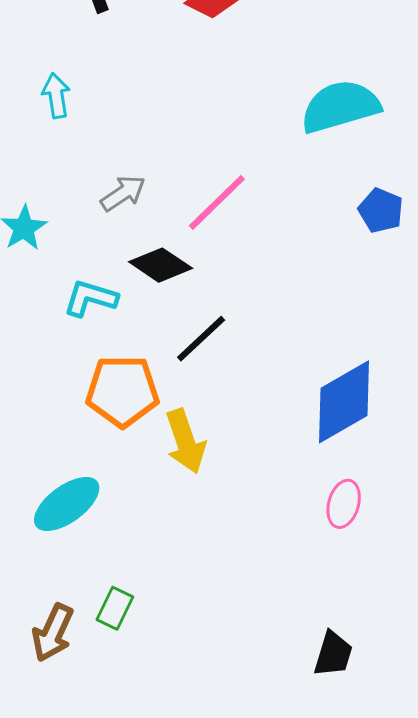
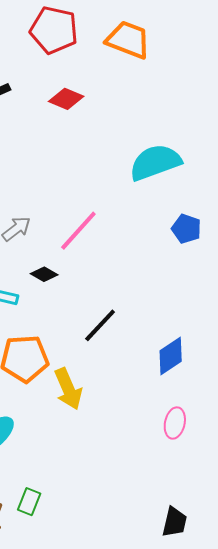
black diamond: (161, 265) -> (44, 274), size x0.7
black line: (201, 339) -> (100, 325), moved
blue diamond: (344, 402) -> (171, 356), size x0.7

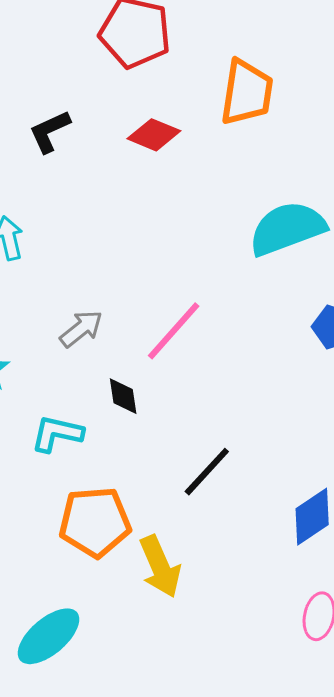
orange trapezoid: (128, 40) -> (247, 92), moved, turned 78
black diamond: (44, 274) -> (123, 396), turned 52

